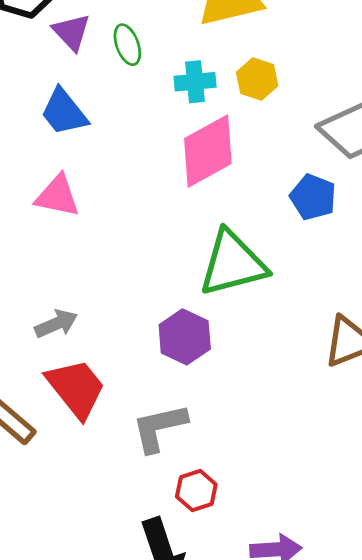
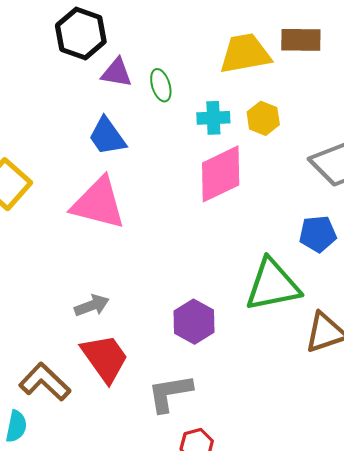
purple triangle: (71, 32) -> (117, 73), turned -40
pink triangle: (57, 196) -> (98, 203), size x1.5
blue pentagon: (313, 197) -> (318, 234), moved, turned -30
green triangle: (233, 263) -> (273, 285), moved

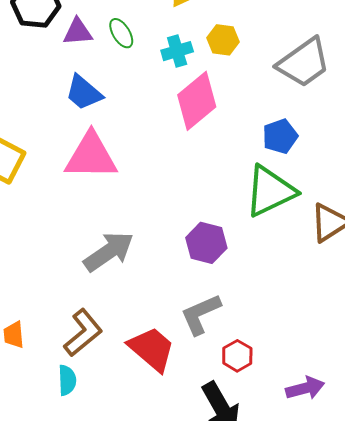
blue pentagon: (318, 234) -> (280, 136), moved
gray arrow: (92, 306) -> (109, 252), size x1.6
red trapezoid: (105, 358) -> (152, 349), moved
brown L-shape: (45, 382) -> (83, 333), turned 111

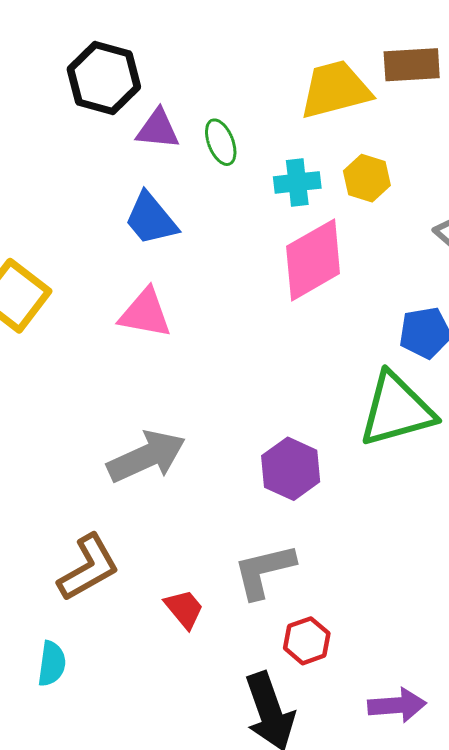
pink triangle: (91, 156) -> (145, 313), size x0.7
red trapezoid: (152, 349) -> (184, 609), size x0.6
cyan semicircle: (67, 380) -> (52, 664), moved

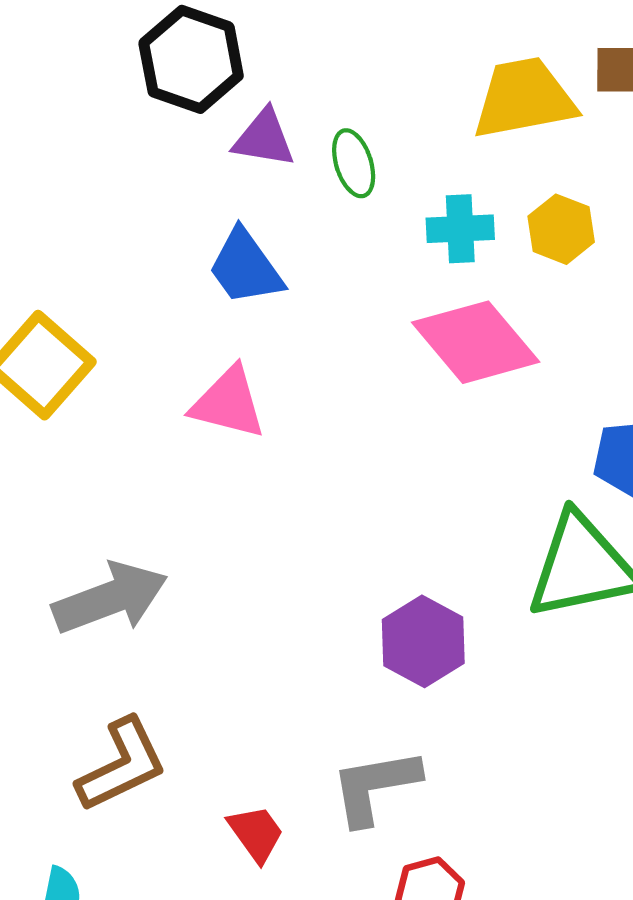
pink diamond: (313, 260) -> (476, 342), turned 76
gray arrow: (146, 457) -> (110, 598), moved

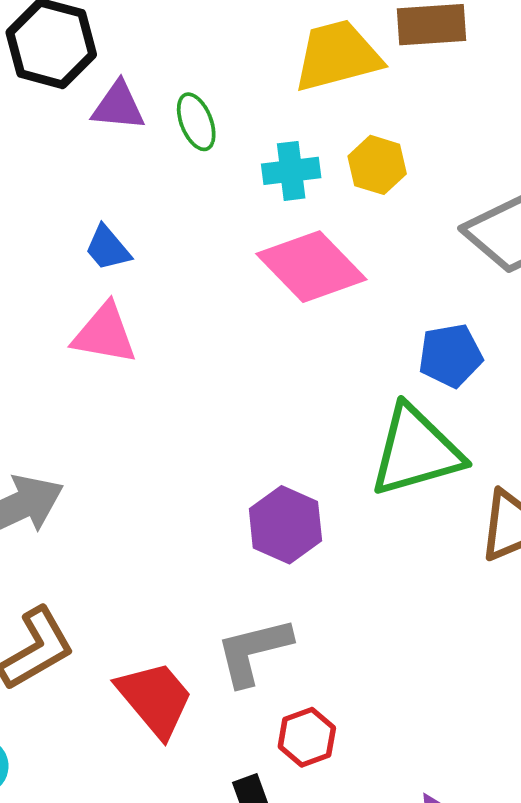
blue trapezoid: (245, 267) -> (108, 248), moved, size x0.7
red trapezoid: (256, 833) -> (155, 699), size x1.6

